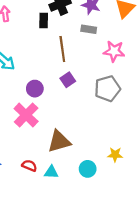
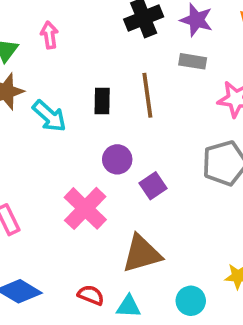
black rectangle: (44, 20) -> (102, 101), moved
purple square: (68, 80) -> (153, 186), moved
purple circle: (35, 89) -> (117, 159), moved

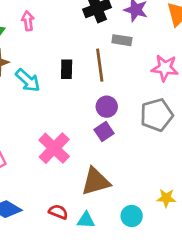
gray rectangle: (193, 61) -> (122, 40), moved
purple circle: (117, 159) -> (107, 107), moved

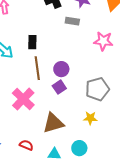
brown line: (100, 65) -> (37, 68), moved
gray pentagon: (157, 115) -> (97, 89), moved
yellow star: (166, 198) -> (90, 118), moved
cyan triangle: (86, 220) -> (54, 154), moved

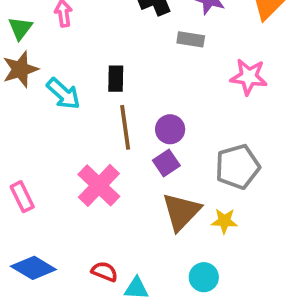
brown triangle: (53, 123) -> (181, 212), moved, turned -30
cyan triangle: (54, 154) -> (136, 288), moved

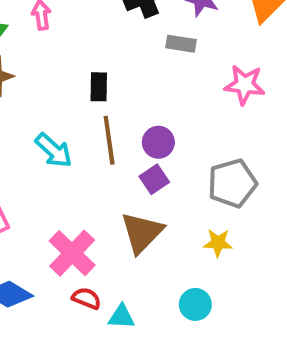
cyan arrow: (63, 94) -> (54, 150), moved
pink cross: (99, 185) -> (72, 253), moved
brown triangle: (181, 212) -> (142, 233), moved

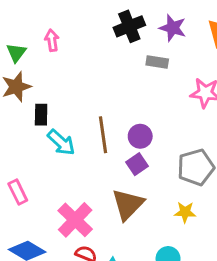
black rectangle: (99, 87) -> (41, 115), moved

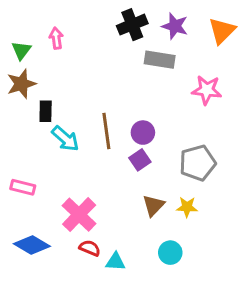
gray rectangle: (157, 62) -> (160, 60), size x1.4
pink rectangle: (18, 192) -> (23, 187), turned -50
brown triangle: (128, 204) -> (154, 205), moved, size x0.7

